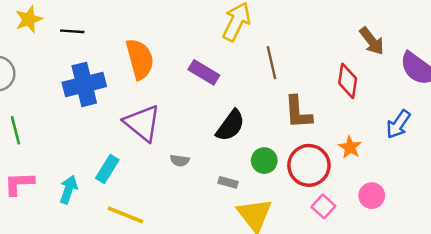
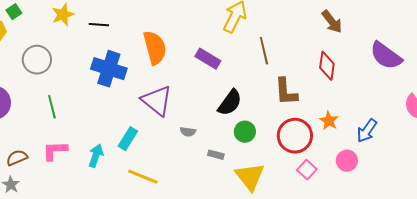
brown arrow: (372, 41) -> (332, 22), moved
blue cross: (84, 84) -> (109, 69), turned 32
blue arrow: (398, 124) -> (367, 131), moved
green circle: (264, 161) -> (245, 132), moved
gray rectangle: (228, 182) -> (216, 155), moved

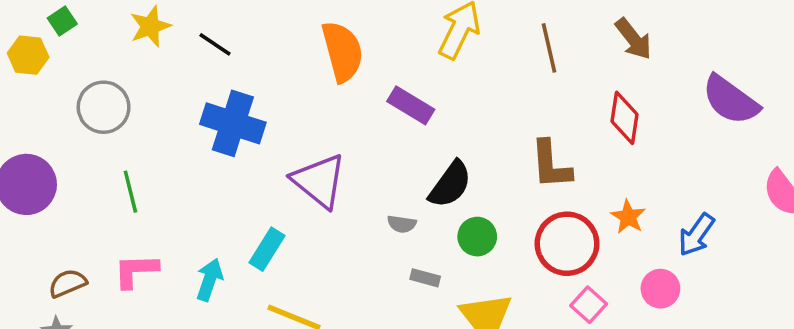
black line: (99, 25) -> (215, 44), turned 30
orange semicircle: (155, 48) -> (342, 52), moved
brown line: (264, 51) -> (549, 48), moved
gray semicircle: (188, 132) -> (402, 224), moved

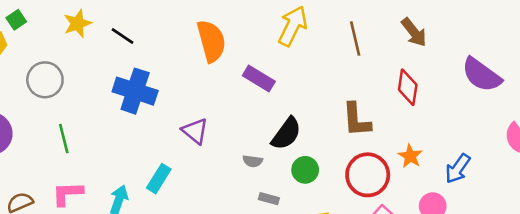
purple triangle: (319, 181) -> (195, 131), size x0.7

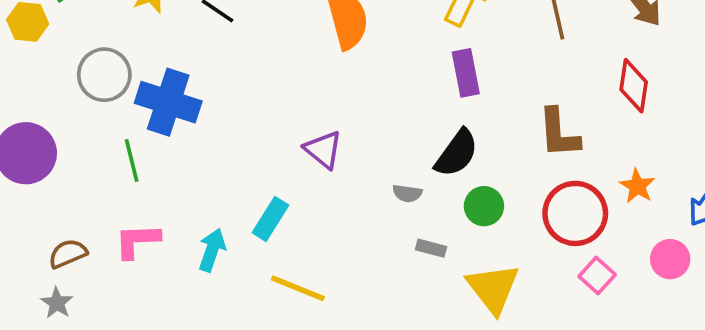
purple rectangle: (259, 79) -> (466, 73), moved, turned 48
blue cross: (135, 91) -> (168, 102), moved

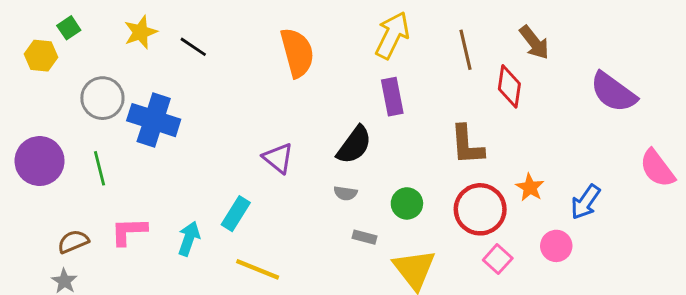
red diamond: (634, 86) -> (509, 86), moved
black semicircle: (457, 153) -> (354, 145), moved
green line: (132, 161) -> (100, 168), moved

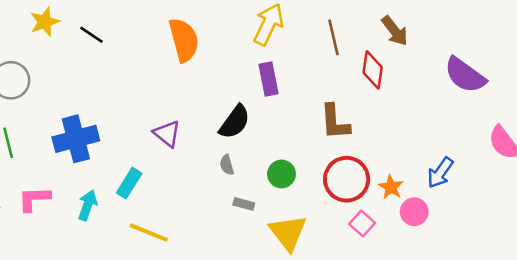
blue cross: (154, 120) -> (76, 139), moved, turned -33
orange star: (530, 187) -> (391, 187), moved
gray semicircle: (345, 193) -> (227, 165), turned 66

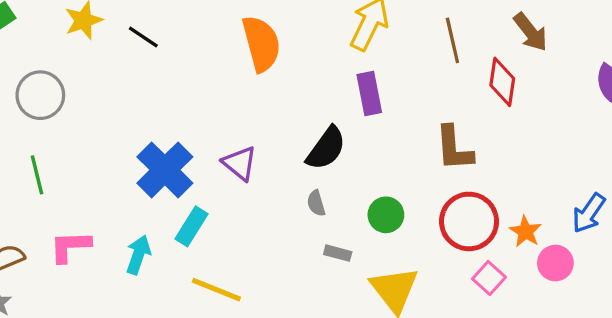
blue cross: (76, 139) -> (165, 170), moved, turned -30

